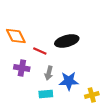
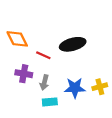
gray arrow: (49, 73) -> (44, 82), moved
yellow cross: (92, 95) -> (100, 87), moved

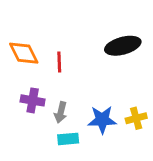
black ellipse: (73, 44) -> (123, 46), moved
red line: (43, 55) -> (59, 62), moved, turned 64

